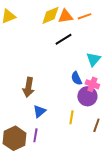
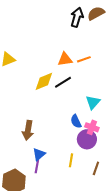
yellow diamond: (50, 15) -> (44, 81), moved
purple line: (35, 135) -> (37, 166), moved

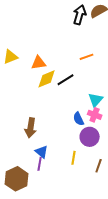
orange triangle: (65, 59) -> (39, 63), moved
pink cross: (92, 127) -> (95, 115), moved
blue triangle: (39, 154) -> (42, 152), turned -40

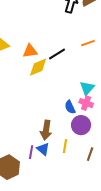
orange line: (87, 57) -> (88, 43), moved
black line: (66, 80) -> (57, 54), moved
brown arrow: (31, 128) -> (46, 130), moved
blue triangle: (42, 152) -> (43, 149), moved

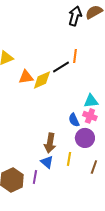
orange line: (88, 43) -> (75, 56), moved, turned -64
orange triangle: (30, 51) -> (26, 77), moved
cyan triangle: (87, 88) -> (91, 101), turned 42
purple line: (31, 152) -> (35, 177), moved

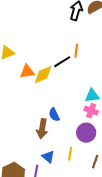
blue semicircle: (74, 120) -> (54, 115), moved
brown arrow: (50, 143) -> (42, 129), moved

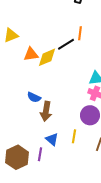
blue semicircle: (54, 115) -> (34, 97), moved, turned -40

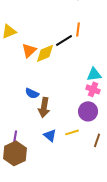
orange triangle: (31, 54) -> (29, 50), turned -35
yellow line: (74, 136) -> (72, 132), turned 64
purple line: (40, 154) -> (15, 137), moved

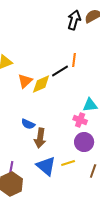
pink cross: (93, 89) -> (80, 120), moved
blue triangle: (50, 135) -> (46, 166), size x1.5

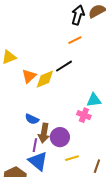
orange line: (74, 60) -> (75, 40), moved, turned 56
purple circle: (84, 142) -> (60, 137), moved
blue triangle: (46, 166) -> (38, 161), moved
purple line: (11, 168) -> (35, 145), moved

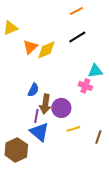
black line: (64, 66) -> (77, 37), moved
blue semicircle: (32, 119) -> (33, 90), turned -88

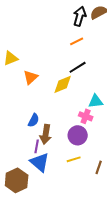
yellow diamond: (46, 50) -> (63, 84), moved
purple circle: (61, 108) -> (78, 135), moved

